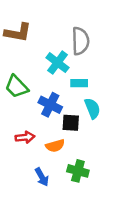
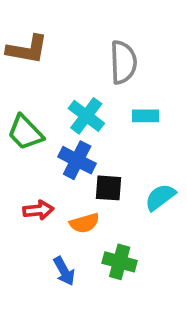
cyan cross: (58, 63) -> (86, 116), moved
cyan rectangle: (79, 83) -> (145, 116), moved
cyan semicircle: (92, 108) -> (160, 197), moved, turned -105

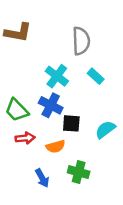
cyan rectangle: (145, 116) -> (96, 76), turned 42
green trapezoid: (25, 132) -> (17, 110), moved

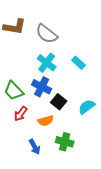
gray semicircle: (81, 41) -> (47, 34), moved, turned 130
black square: (71, 123) -> (59, 102), turned 35
red arrow: (25, 138) -> (21, 114), turned 133

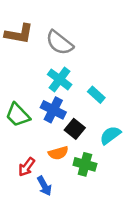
cyan rectangle: (79, 63) -> (96, 95), moved
red arrow: (21, 114) -> (27, 167), moved
green cross: (65, 142) -> (85, 164), moved

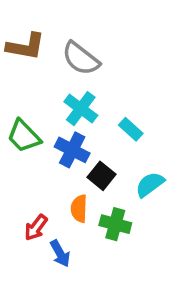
green trapezoid: (18, 115) -> (24, 136), moved
orange semicircle: (58, 153) -> (79, 209), turned 108

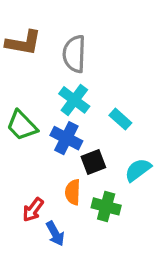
gray semicircle: (81, 58) -> (74, 54), turned 54
black square: (101, 176) -> (93, 162), turned 30

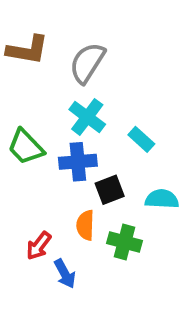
gray semicircle: (74, 54) -> (87, 63), turned 30
blue cross: (66, 138) -> (78, 162), turned -32
cyan semicircle: (138, 170) -> (162, 199), turned 40

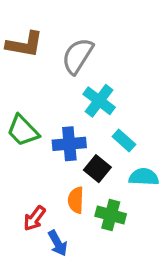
cyan cross: (87, 117) -> (99, 101), moved
cyan rectangle: (141, 139) -> (124, 140), moved
black square: (110, 190) -> (97, 169), turned -30

